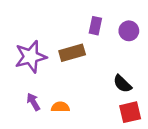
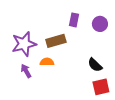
purple arrow: (33, 102) -> (26, 71), moved
orange semicircle: (60, 107) -> (47, 62), moved

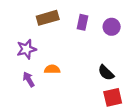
brown rectangle: (56, 41) -> (48, 18), moved
purple star: (24, 44) -> (26, 49), size x0.7

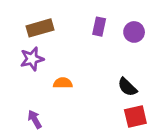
brown rectangle: (48, 18) -> (40, 28), moved
purple arrow: (29, 79) -> (35, 119), moved

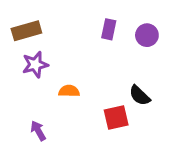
brown rectangle: (40, 28) -> (26, 31), moved
red square: (135, 117) -> (116, 117), moved

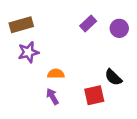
purple rectangle: (109, 29) -> (88, 24), turned 35
purple arrow: (38, 131) -> (52, 96), moved

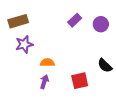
black semicircle: (113, 77) -> (105, 66), moved
purple arrow: (52, 96) -> (44, 82), turned 48

